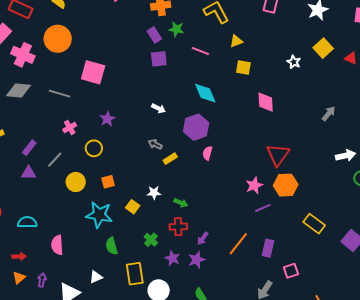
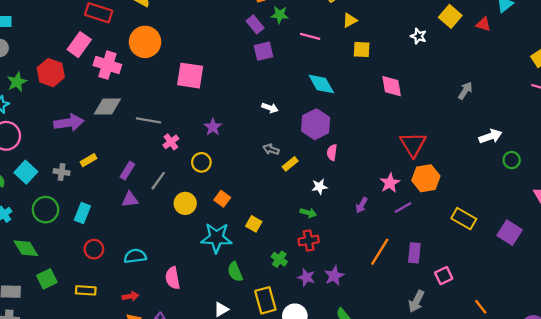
gray line: (60, 94) -> (148, 120), moved
orange square: (108, 182) -> (222, 199), turned -32
white star: (154, 193) -> (319, 187), moved
purple arrow: (203, 238) -> (362, 205), moved

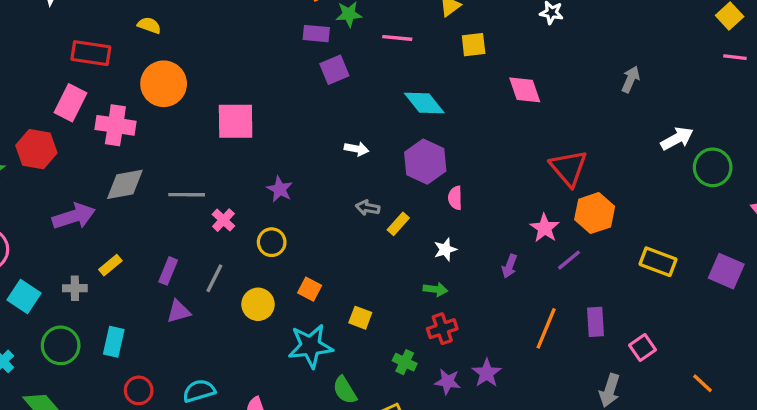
purple rectangle: (255, 24) -> (316, 34), turned -36
green circle: (512, 160) -> (713, 167), size x1.5

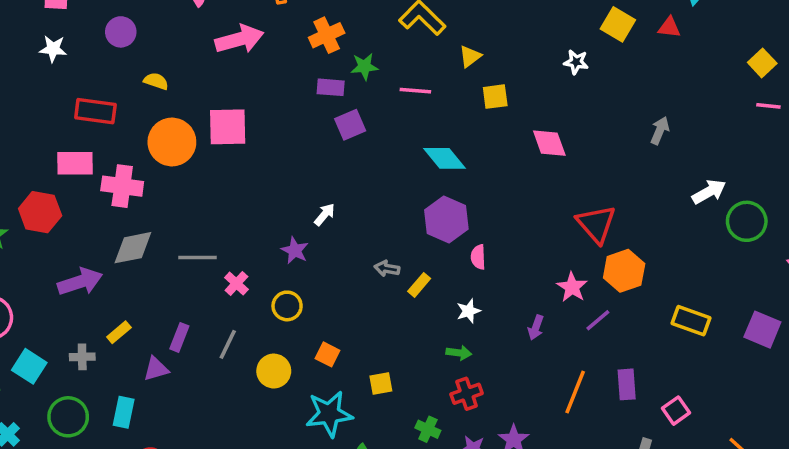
pink rectangle: (71, 103) -> (75, 163), turned 64
pink square: (236, 121) -> (228, 127), moved
white arrow: (357, 149) -> (325, 214), moved, turned -60
purple triangle: (178, 311) -> (156, 369), moved
yellow square: (360, 318) -> (381, 383), turned -30

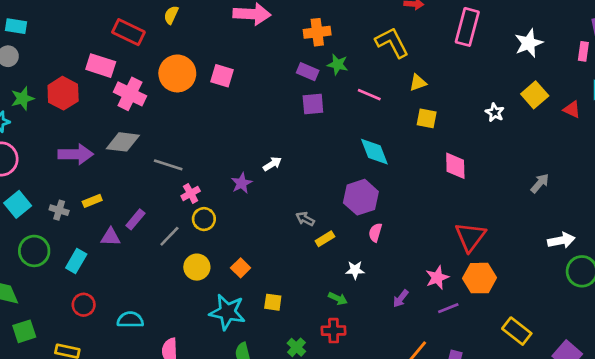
yellow semicircle: (156, 81) -> (171, 15), moved, turned -102
pink square: (228, 127) -> (222, 76), size x0.7
yellow circle: (287, 306) -> (204, 219), moved

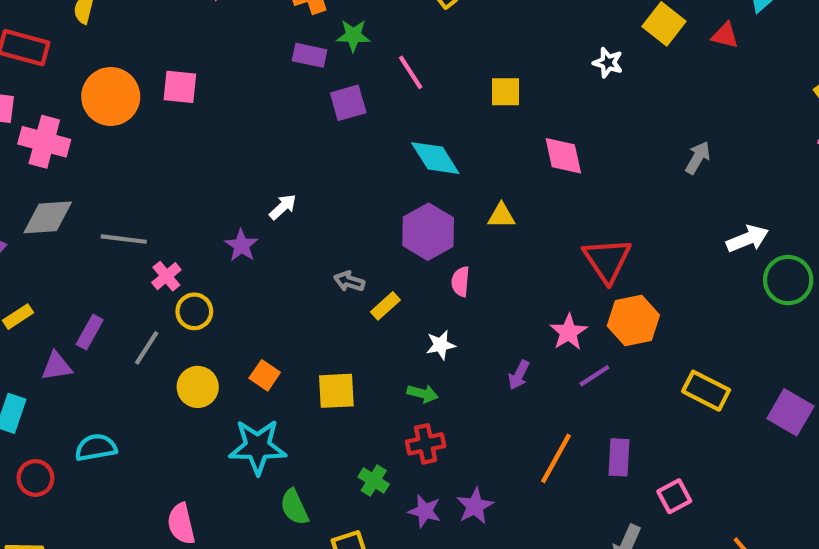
yellow triangle: (418, 83) -> (501, 216), moved, turned 30
pink line: (369, 95) -> (411, 72), turned 45
purple square: (313, 104) -> (348, 103), moved
yellow square: (273, 302) -> (336, 391), moved, size x1.4
cyan semicircle: (130, 320) -> (96, 448), moved

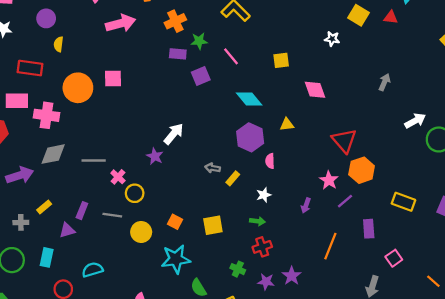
white arrow: (283, 207) -> (174, 134), size x1.5
gray line: (147, 348) -> (112, 215), turned 72
purple rectangle: (619, 457) -> (369, 229), moved

